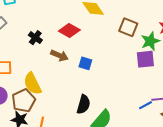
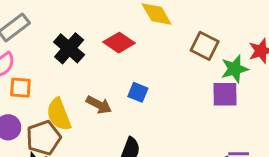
black cross: (35, 38) -> (69, 48), size x1.5
brown arrow: (59, 55) -> (99, 105), moved

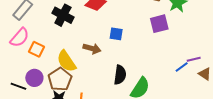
orange square: (20, 88) -> (36, 49), turned 35
purple square: (225, 94) -> (159, 24), moved

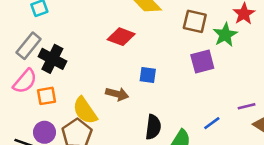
black cross: (63, 15) -> (52, 59), moved
orange square: (36, 49) -> (47, 96), turned -35
blue line: (182, 67) -> (212, 123), moved

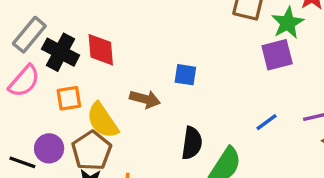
red diamond: (121, 37) -> (101, 50), moved, turned 64
purple square: (202, 61) -> (277, 55), moved
orange square: (47, 96) -> (69, 98), moved
blue line: (212, 123) -> (267, 122), moved

